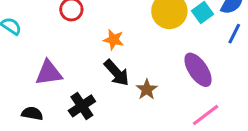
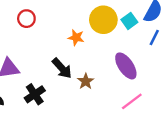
orange star: (114, 40) -> (76, 38), moved

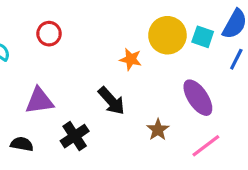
red circle: (26, 19) -> (49, 34), moved
cyan square: (129, 21) -> (203, 37), turned -35
brown star: (86, 81) -> (158, 130), moved

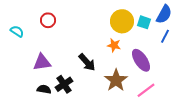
orange star: (131, 59) -> (114, 45), moved
brown star: (158, 130) -> (116, 80), size x1.6
black semicircle: (22, 144) -> (44, 89), moved

